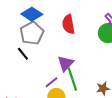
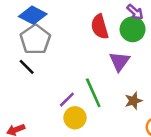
red semicircle: (68, 24) -> (100, 27), moved
purple triangle: (66, 63) -> (119, 61), moved

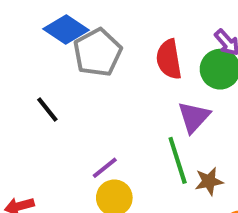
gray pentagon: (35, 40) -> (98, 52), moved
green line: (93, 93) -> (178, 160), moved

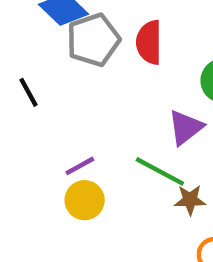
red semicircle: (169, 59) -> (149, 42), moved
green line: (178, 160) -> (160, 171), turned -54

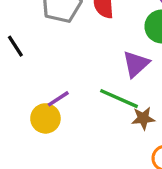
yellow circle: (85, 200) -> (45, 118), moved

